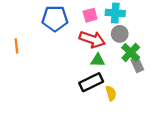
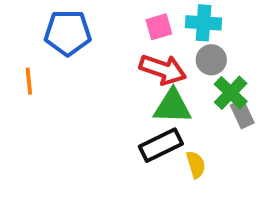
blue pentagon: (55, 19) -> (68, 33), moved
green triangle: (98, 60) -> (172, 106), size x1.5

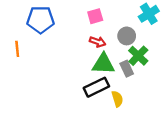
cyan cross: (203, 23) -> (149, 14), moved, turned -36
red arrow: (163, 69) -> (98, 42), size x0.6
gray rectangle: (242, 114) -> (127, 69), moved

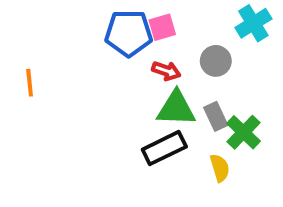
blue pentagon: (41, 20) -> (129, 33), moved
green cross: (138, 56) -> (244, 132), moved
yellow semicircle: (117, 99) -> (220, 168), moved

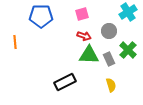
blue pentagon: (129, 33) -> (41, 16), moved
green cross: (244, 132) -> (128, 50), moved
black rectangle: (164, 148) -> (65, 82), moved

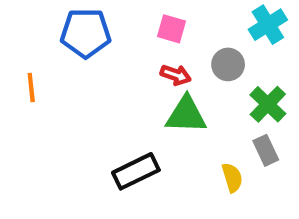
pink square: (82, 14) -> (171, 29), turned 32
gray rectangle: (109, 59) -> (266, 150), moved

